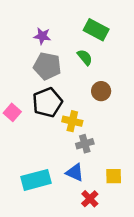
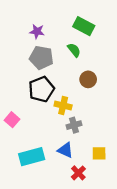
pink square: (12, 112) -> (12, 120), moved

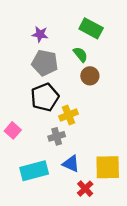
brown circle: (88, 79) -> (90, 76), moved
yellow cross: (63, 106) -> (69, 115), turned -35
gray cross: (74, 125) -> (57, 136), moved
yellow square: (99, 153) -> (108, 167), size x1.6

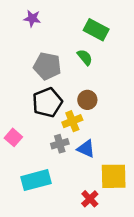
purple star: (40, 34) -> (32, 18), moved
brown circle: (90, 76) -> (87, 100), moved
blue triangle: (71, 164) -> (86, 149), moved

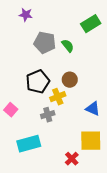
green rectangle: (96, 30) -> (91, 24), moved, turned -60
gray pentagon: (47, 66) -> (45, 43), moved
blue triangle: (86, 149) -> (93, 109), moved

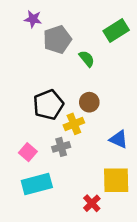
gray pentagon: (45, 43) -> (57, 39), moved, turned -30
pink square: (11, 110) -> (28, 152), moved

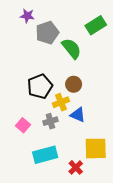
green semicircle: (87, 59) -> (71, 48), size x1.5
blue triangle: (119, 139) -> (78, 115), moved
cyan rectangle: (37, 184) -> (45, 155), moved

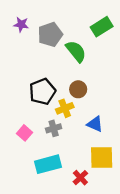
purple star: (27, 16) -> (21, 24), moved
blue triangle: (78, 115) -> (95, 124), moved

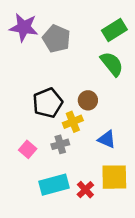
purple star: (21, 24) -> (24, 27), size x1.6
gray pentagon: (50, 35) -> (56, 39), turned -30
green semicircle: (76, 51) -> (112, 64), moved
red cross: (80, 178) -> (85, 190), moved

